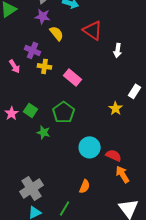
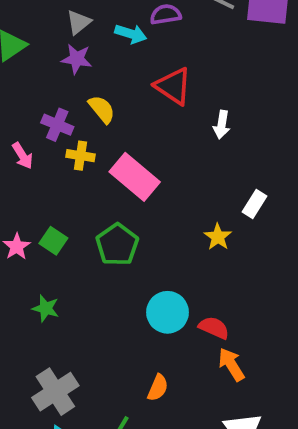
yellow semicircle: (57, 33) -> (102, 109), moved
pink rectangle: (73, 77) -> (135, 177), size x1.4
green star: (44, 132) -> (46, 308), moved

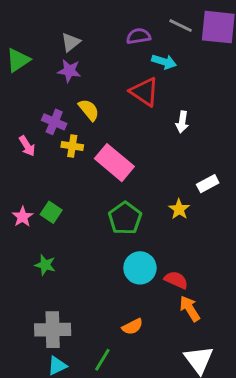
cyan arrow: (131, 34) -> (164, 62), moved
white rectangle: (255, 204) -> (208, 184), turned 30
green pentagon: (117, 245) -> (125, 218), moved
orange semicircle: (158, 388) -> (132, 327), turned 40
gray cross: (55, 392) -> (53, 330), turned 32

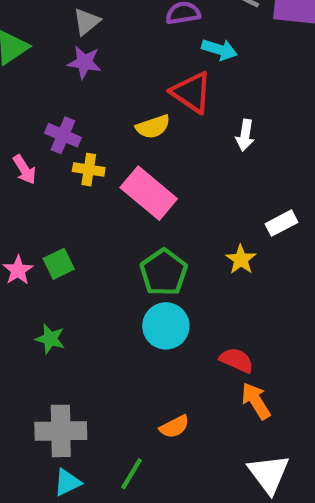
yellow semicircle: (89, 110) -> (153, 127), moved, turned 110
green square: (51, 212) -> (59, 264), turned 30
cyan circle: (140, 268) -> (166, 326), moved

